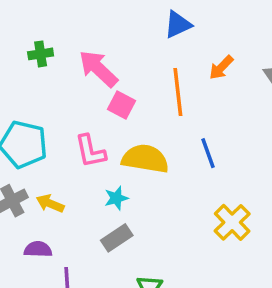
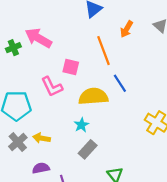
pink arrow: (98, 69) -> (38, 38), moved
pink L-shape: (90, 151) -> (52, 87), moved
blue line: (208, 153) -> (120, 83), moved

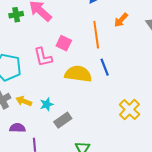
cyan star: (81, 125) -> (47, 104), moved

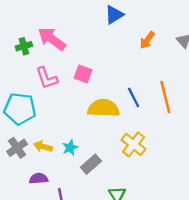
orange line: (96, 35) -> (165, 97), moved
pink L-shape: (43, 57) -> (47, 78), moved
yellow cross: (129, 110) -> (133, 144), moved

